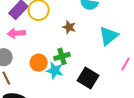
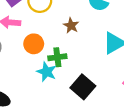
orange circle: (39, 63) -> (34, 44), moved

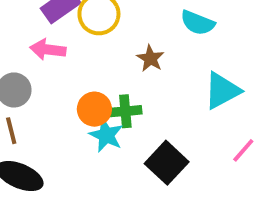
orange circle: (34, 44) -> (94, 109), moved

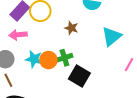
cyan star: (106, 135) -> (34, 59), moved
black square: (167, 163) -> (79, 76), moved

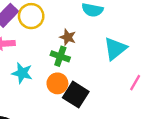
green cross: (64, 58) -> (60, 56), moved, turned 35
orange circle: (48, 60) -> (57, 83), moved

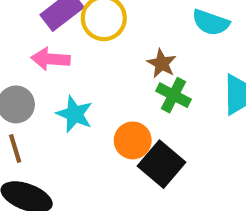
green cross: (60, 56) -> (174, 95), moved

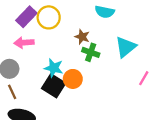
cyan star: (75, 114) -> (54, 68), moved
black square: (162, 164) -> (54, 86), moved

